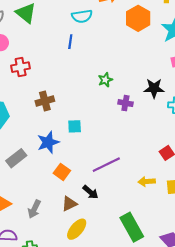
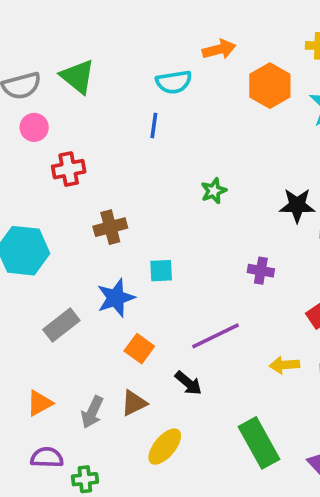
purple cross: (125, 103) -> (261, 271), moved
brown triangle: (69, 204) -> (134, 403), moved

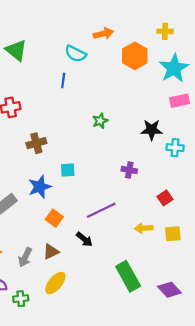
cyan semicircle: (174, 82) -> (76, 54), turned 35
yellow ellipse: (165, 447) -> (55, 283), moved

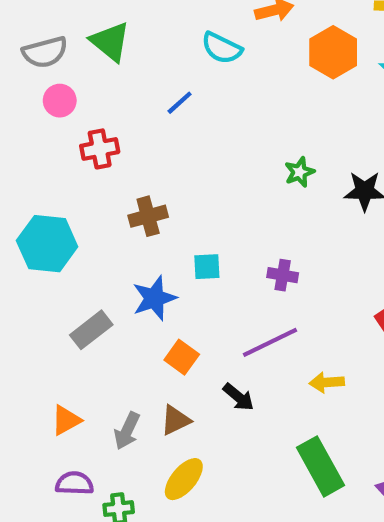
blue line: (63, 81) -> (180, 103), moved, turned 40
green star: (100, 121) -> (299, 172), moved
purple cross: (129, 170) -> (283, 275), moved
yellow arrow: (144, 228) -> (327, 382), moved

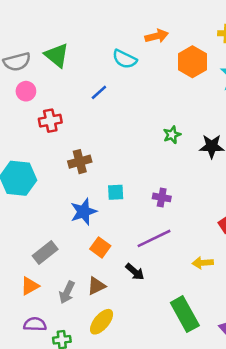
gray rectangle: (91, 330) -> (45, 253), moved
yellow arrow: (327, 382) -> (203, 263), moved

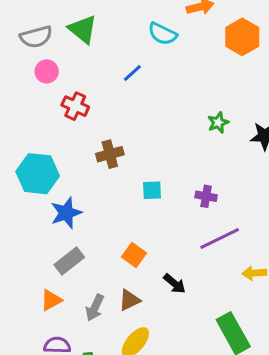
red cross: (50, 121) -> (75, 106), turned 35
blue star: (84, 212) -> (66, 213), moved
purple line: (154, 238) -> (220, 238), moved

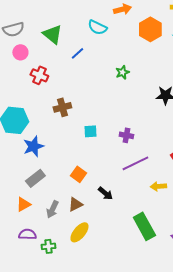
green triangle: (83, 29) -> (52, 34), moved
green star: (218, 123) -> (122, 72), moved

